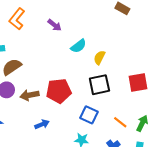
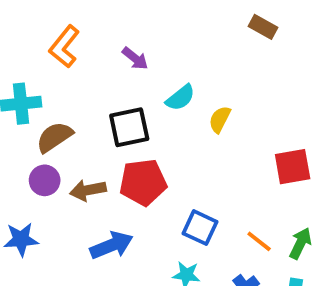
black square: (99, 85) -> (129, 127), moved
blue arrow: (42, 124) -> (111, 245), size x1.5

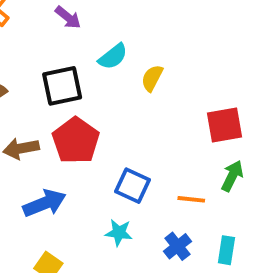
red pentagon: (143, 182) -> (76, 141), turned -30
orange line: (259, 241) -> (191, 199), turned -32
green arrow: (300, 243) -> (232, 176), moved

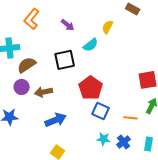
yellow semicircle: (152, 78) -> (108, 27), moved
red pentagon: (76, 141) -> (91, 88), moved
cyan star: (119, 233) -> (104, 139), moved

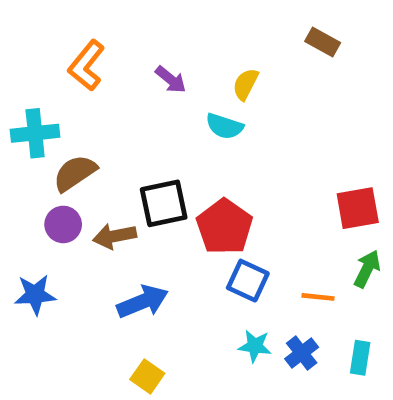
yellow semicircle: (108, 27) -> (246, 84), moved
cyan semicircle: (91, 45) -> (224, 126), turned 56
black square: (65, 60) -> (164, 203), moved

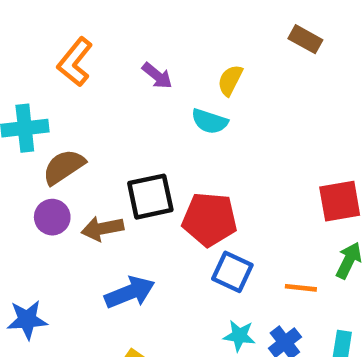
red pentagon: (224, 227) -> (210, 219), turned -30
blue star: (35, 295) -> (27, 320), moved

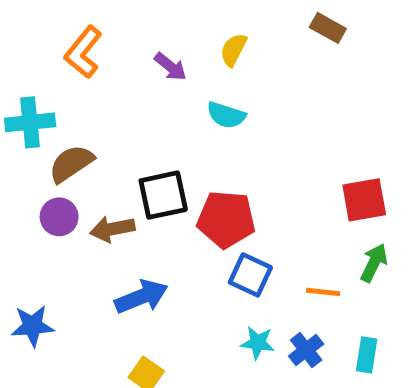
yellow semicircle: (230, 80) -> (233, 50), moved

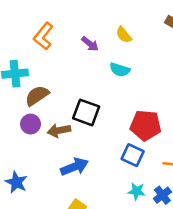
yellow semicircle: (233, 50) -> (124, 35), turned -66
black square: (163, 195) -> (86, 112), turned 32
red pentagon: (226, 219) -> (146, 125), moved
blue star: (32, 326) -> (16, 182), turned 30

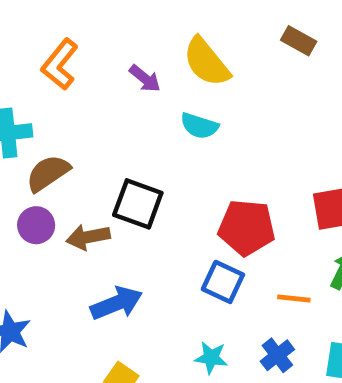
yellow semicircle: (124, 35) -> (206, 62), size x1.6
cyan star: (137, 191) -> (211, 358), moved

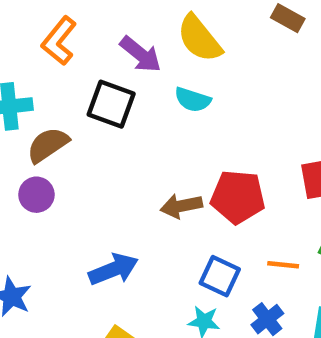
purple arrow: (145, 79) -> (141, 54), size x1.4
black square: (138, 204) -> (111, 104), moved
brown arrow: (88, 237) -> (181, 206), moved
blue square: (223, 282) -> (220, 276), moved

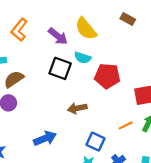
black square: (111, 104) -> (60, 68), moved
red pentagon: (238, 197) -> (107, 76), moved
orange line: (283, 265) -> (126, 125), moved, turned -32

